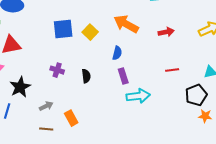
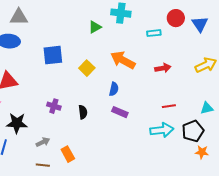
blue square: (63, 29) -> (53, 55), moved
purple rectangle: (123, 76) -> (120, 112), turned -49
black star: (20, 87) -> (17, 123), turned 30
cyan arrow: (138, 96) -> (162, 130), moved

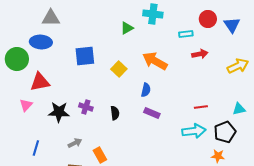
red arrow: (163, 68) -> (200, 54), moved
black star: (17, 123) -> (59, 112), moved
orange star: (202, 152) -> (218, 156), moved

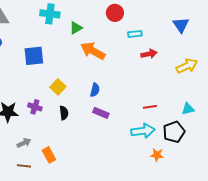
cyan cross: (153, 14) -> (50, 14), moved
red circle: (208, 19) -> (115, 13), moved
orange arrow: (155, 61) -> (93, 51), moved
yellow square: (119, 69) -> (58, 87), moved
orange star: (218, 156) -> (157, 155), moved

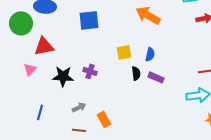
yellow square: (58, 87) -> (124, 52), moved, turned 35
black semicircle: (64, 113) -> (136, 73), moved

